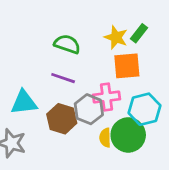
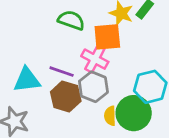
orange square: (127, 66) -> (107, 37), moved
purple line: (63, 78) -> (62, 72), moved
pink cross: (106, 97) -> (95, 59), moved, turned 35

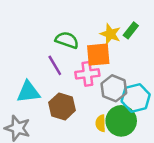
pink cross: (95, 59) -> (87, 74), turned -35
purple line: (62, 72) -> (55, 65), moved, turned 40
gray hexagon: (93, 87) -> (114, 88), moved

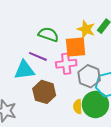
purple line: (55, 65) -> (38, 56), turned -36
cyan triangle: (28, 92) -> (24, 70), moved

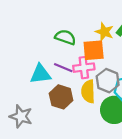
purple line: (38, 56) -> (63, 68), moved
yellow semicircle: (78, 107) -> (88, 91), moved, size x1.5

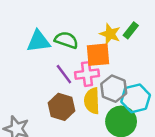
purple line: (63, 68) -> (64, 74), turned 30
cyan triangle: (40, 74) -> (38, 41), moved

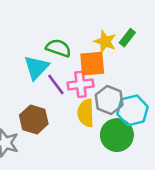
cyan triangle: (38, 41) -> (36, 68), moved, turned -40
brown hexagon: (61, 107) -> (34, 119), moved

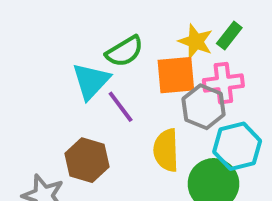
green semicircle: (58, 48) -> (125, 51), turned 130
pink cross: (81, 84) -> (223, 83), moved
gray hexagon: (109, 100) -> (204, 107), moved

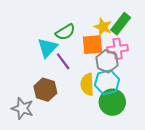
green rectangle: (229, 36) -> (121, 24), size x1.5
cyan hexagon: (237, 146) -> (107, 82), moved

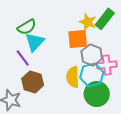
green semicircle: (65, 32) -> (27, 27), moved
pink cross: (118, 49) -> (107, 65), moved
purple line: (63, 61) -> (23, 58), moved

